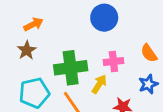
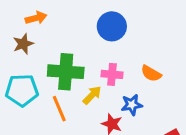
orange semicircle: (149, 53) -> (151, 73), turned -36
blue star: (148, 84) -> (132, 105), moved

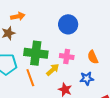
orange semicircle: (151, 73) -> (93, 57), turned 32
blue star: (132, 105) -> (87, 79), moved

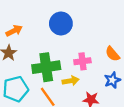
blue circle: (68, 24) -> (61, 24), moved
yellow arrow: (53, 70) -> (71, 81), turned 48

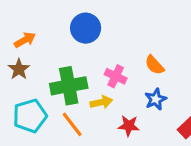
pink cross: (82, 61) -> (116, 76), turned 35

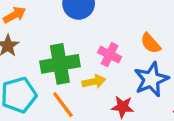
blue star: (156, 99) -> (151, 79), size x1.5

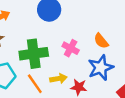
yellow arrow: (94, 82) -> (58, 79), moved

